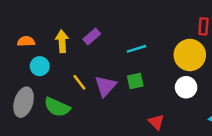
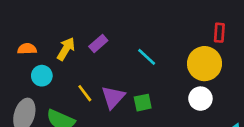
yellow arrow: (62, 41) -> (66, 49), turned 35
cyan line: (136, 49) -> (147, 57), turned 60
green square: (135, 81) -> (143, 103), moved

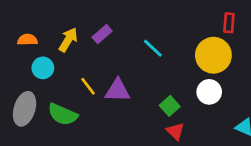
purple triangle: (113, 97) -> (118, 90), turned 50
green square: (143, 103) -> (170, 106), moved, turned -30

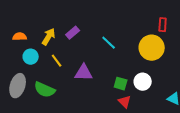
yellow line: (88, 86) -> (57, 61), moved
white circle: (209, 92) -> (143, 82), moved
green square: (170, 106) -> (121, 84), turned -32

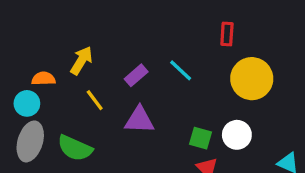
red rectangle: (163, 25) -> (227, 34), moved
purple rectangle: (73, 33) -> (136, 75), moved
orange semicircle: (20, 37) -> (43, 79), moved
cyan circle: (31, 57) -> (27, 103), moved

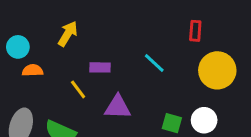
yellow arrow: (81, 60) -> (68, 34), moved
purple rectangle: (136, 75) -> (100, 67), moved, turned 42
cyan circle: (27, 103) -> (18, 47), moved

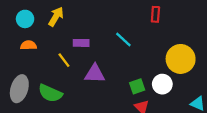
cyan circle: (18, 47) -> (25, 19), moved
yellow circle: (217, 70) -> (181, 59), moved
green square: (172, 123) -> (137, 86), turned -35

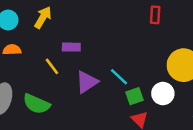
cyan line: (123, 40) -> (119, 77), moved
purple triangle: (95, 74) -> (87, 82), turned -35

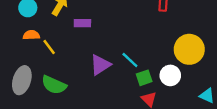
purple rectangle: (71, 47) -> (82, 23), moved
yellow line: (52, 66) -> (49, 47), moved

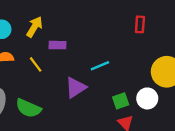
yellow line: (49, 47) -> (36, 64), moved
cyan line: (130, 60) -> (100, 66), moved, turned -66

